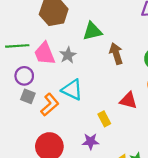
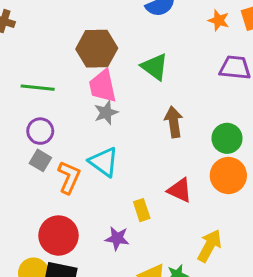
green triangle: (92, 31) -> (155, 67), moved, turned 40
pink trapezoid: (45, 54) -> (103, 86), moved
orange L-shape: (50, 105) -> (69, 177), turned -35

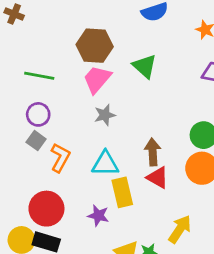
pink trapezoid: (103, 86) -> (97, 79), turned 48
gray star: (106, 113) -> (105, 115), moved
brown arrow: (174, 122) -> (153, 152), moved
cyan triangle: (104, 162) -> (105, 164), moved, turned -40
yellow rectangle: (142, 210) -> (122, 192), size x1.5

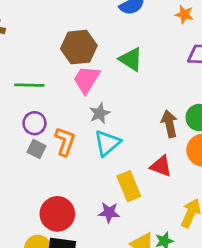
brown arrow: (153, 152) -> (169, 124), moved
orange L-shape: (60, 158) -> (65, 141), moved
cyan triangle: (105, 164) -> (107, 143), moved, turned -32

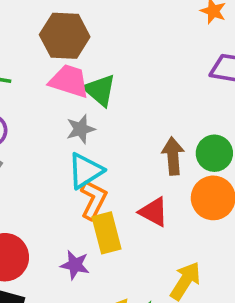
green triangle: (131, 59) -> (100, 90), moved
pink trapezoid: (86, 80) -> (69, 81), turned 68
orange L-shape: (65, 141) -> (93, 200), moved

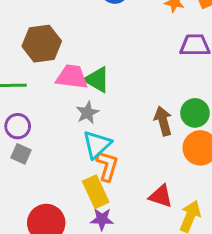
brown hexagon: (65, 36) -> (42, 44), moved
red triangle: (154, 212) -> (161, 196), moved
yellow rectangle: (107, 233) -> (96, 192), moved

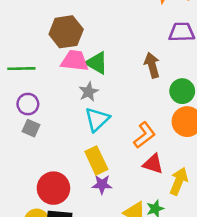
brown hexagon: (42, 44) -> (66, 32), moved
brown arrow: (163, 121) -> (152, 65), moved
orange L-shape: (107, 166) -> (144, 135), moved, turned 36

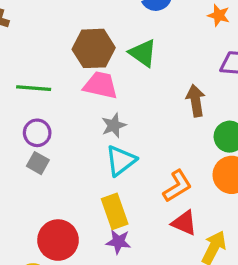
green triangle: (97, 63) -> (143, 53), moved

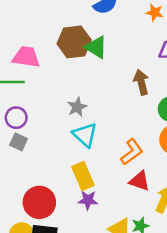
brown hexagon: (94, 48) -> (74, 42), moved
pink trapezoid: (101, 85) -> (26, 57), moved
cyan triangle: (121, 161) -> (85, 135), turned -36

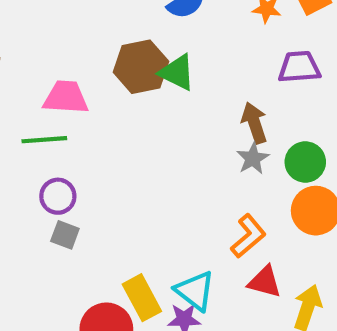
gray star: (77, 107) -> (253, 158), moved
cyan triangle: (85, 135) -> (195, 291), moved
yellow rectangle: (83, 176) -> (142, 298), moved

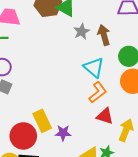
gray star: (253, 158) -> (82, 32), moved
cyan triangle: (195, 291) -> (94, 67), moved

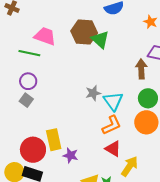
gray star: (82, 32) -> (93, 93), moved
brown arrow: (104, 35) -> (141, 69), moved

